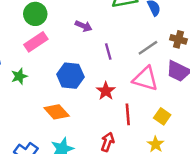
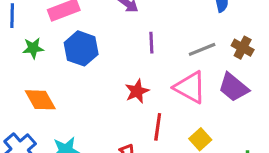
blue hexagon: (70, 76) -> (81, 48), moved
orange diamond: (57, 112) -> (40, 100), moved

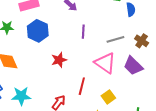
red star: (137, 91) -> (59, 60), moved

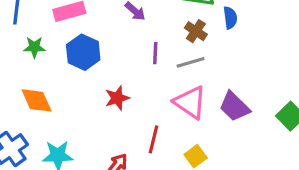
gray line: (115, 39) -> (191, 62), moved
brown cross: (142, 41) -> (196, 31), moved

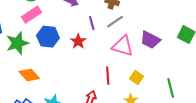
green star: (34, 47) -> (17, 43), size x1.6
red star: (117, 98) -> (78, 41), moved

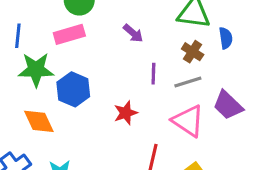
blue hexagon: (48, 37) -> (73, 89), moved
purple trapezoid: (150, 40) -> (228, 105), moved
red star: (78, 41) -> (126, 113), moved

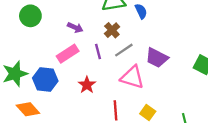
pink rectangle: (69, 34) -> (68, 54), moved
brown cross: (193, 52) -> (112, 30), moved, turned 32

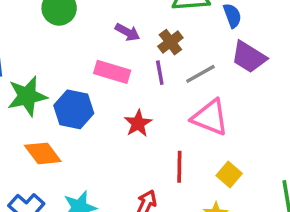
brown cross: (112, 30) -> (170, 42), moved
pink rectangle: (68, 54) -> (112, 72), turned 45
purple trapezoid: (157, 58) -> (249, 57), moved

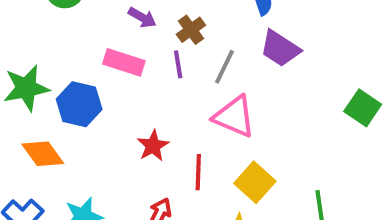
gray line: (200, 74) -> (224, 67), turned -36
red star: (138, 123) -> (153, 146), moved
yellow square: (229, 174) -> (255, 182), size x1.4

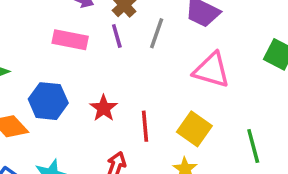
blue hexagon: (79, 104) -> (48, 101), moved
pink triangle: (234, 117) -> (212, 70), moved

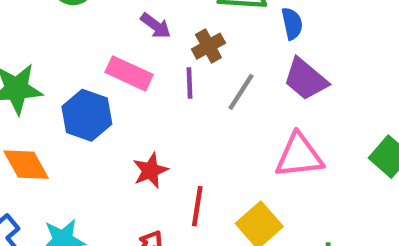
pink triangle: (212, 70) -> (299, 156), turned -36
blue hexagon: (48, 101) -> (87, 115), moved

